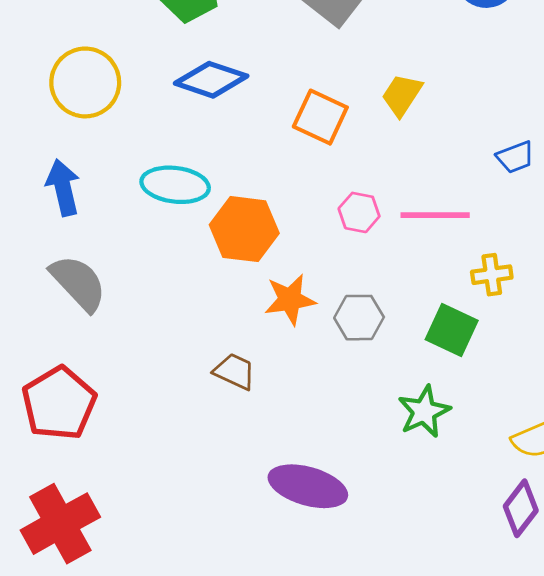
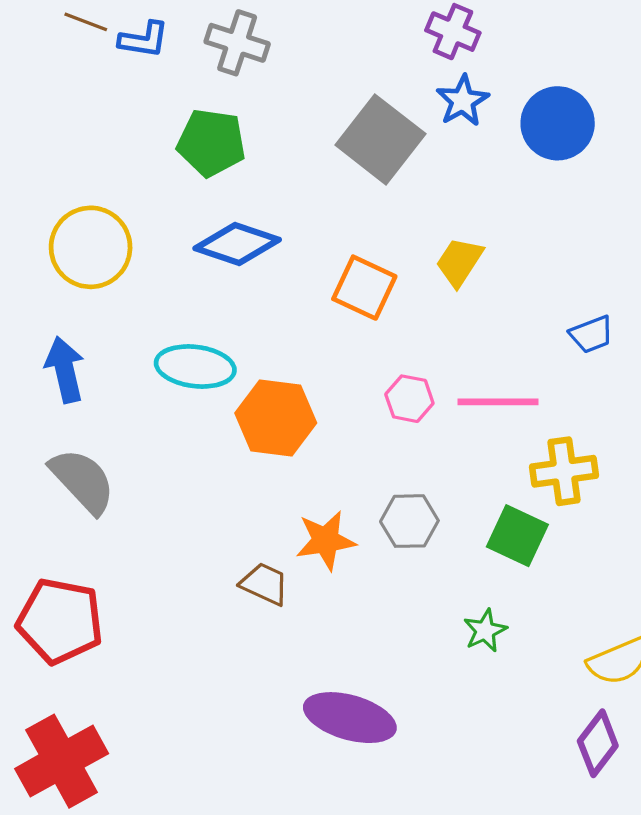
yellow cross: (492, 275) -> (564, 471), size x1.4
orange star: (290, 300) -> (326, 540), moved
red pentagon: (59, 403) -> (60, 621), turned -30
green star: (424, 412) -> (485, 631), size x0.7

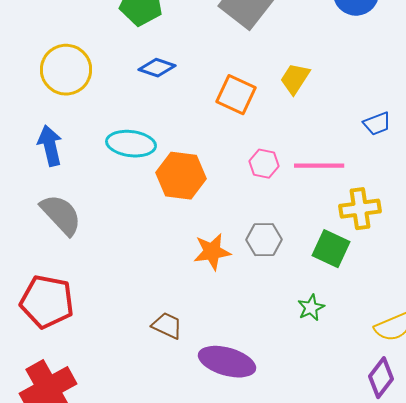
blue diamond: (237, 244) -> (157, 68), size x0.7
brown trapezoid: (264, 584) -> (167, 326), moved

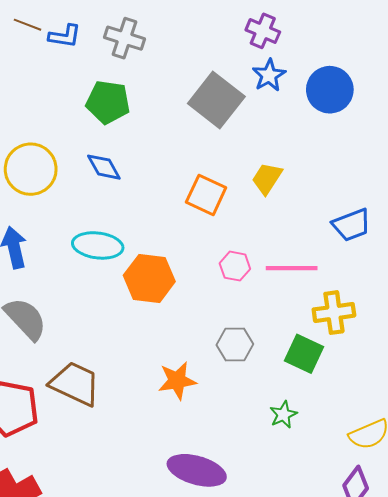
blue diamond: (157, 68) -> (104, 167), moved, turned 42
blue trapezoid: (377, 124) -> (351, 225), size x1.4
orange star: (212, 252) -> (177, 381), moved
brown trapezoid: (167, 326) -> (75, 384), moved, size x1.6

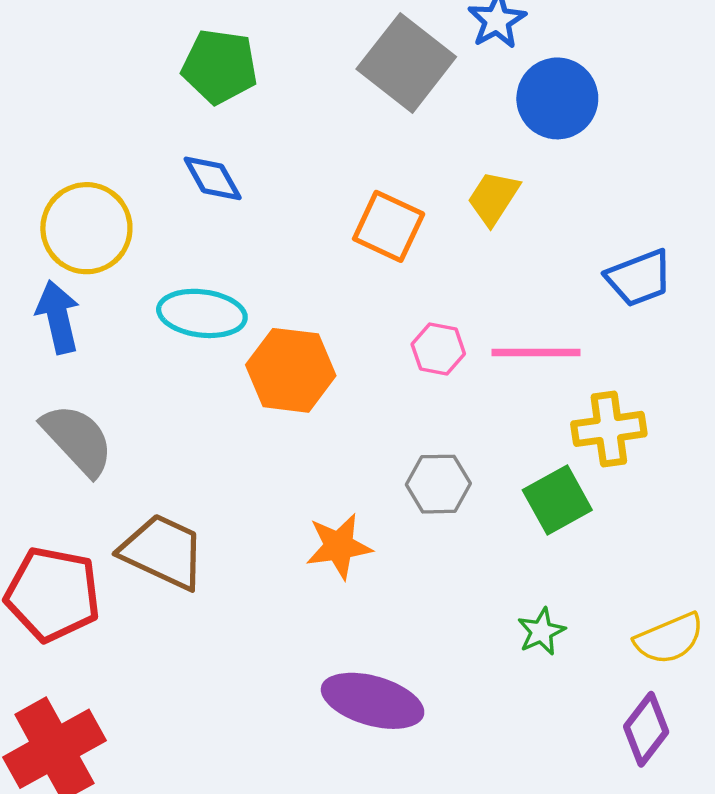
blue circle: (330, 90) -> (557, 98), moved
yellow circle: (31, 169) -> (86, 228), moved
green square: (304, 354) -> (557, 500), turned 36
green star: (283, 415) -> (541, 632), moved

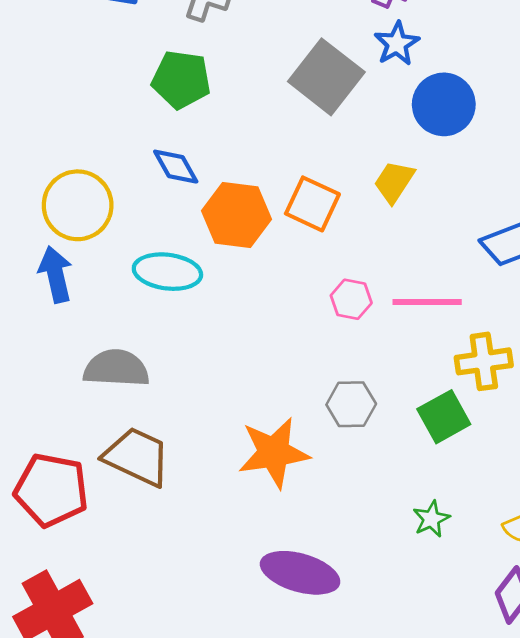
orange hexagon: (291, 370) -> (236, 215), moved
gray semicircle: (78, 440) -> (116, 368), moved, turned -44
orange star: (339, 546) -> (274, 453), size x1.4

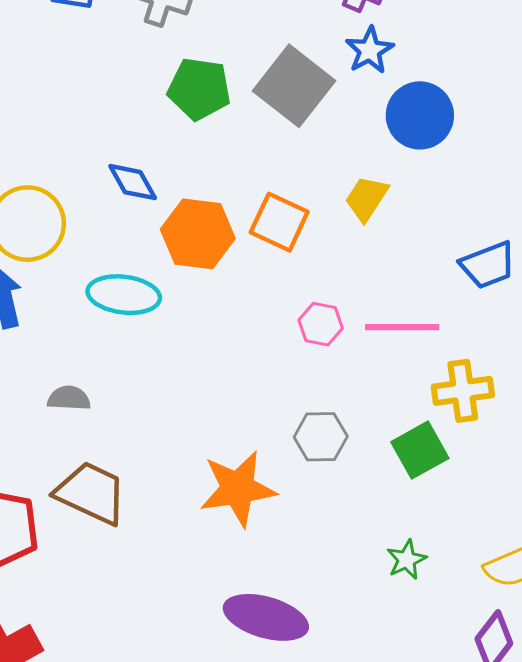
green pentagon: (181, 80) -> (199, 89), moved
gray semicircle: (116, 368) -> (69, 398), size x0.6

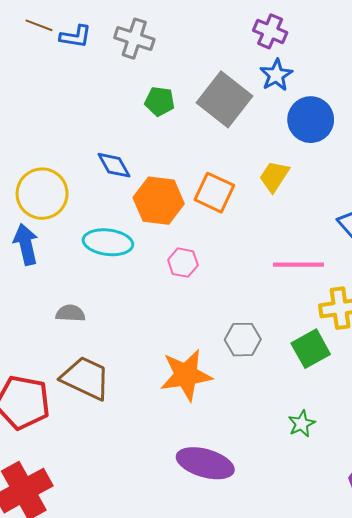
green pentagon: (199, 89) -> (160, 101), size x0.7
pink hexagon: (321, 324) -> (183, 263), moved

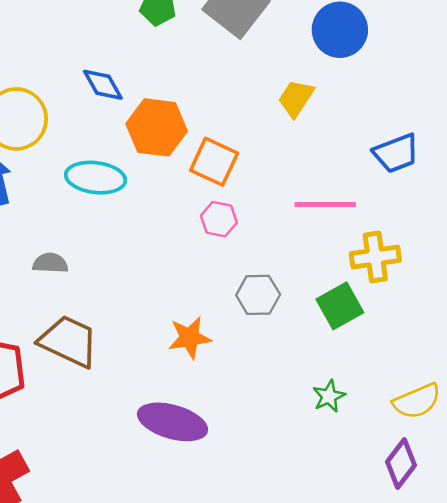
orange square: (214, 193) -> (214, 162), moved
pink hexagon: (183, 263) -> (219, 219), moved
orange star: (186, 375) -> (190, 338), size x0.7
purple ellipse: (205, 463) -> (173, 422), moved

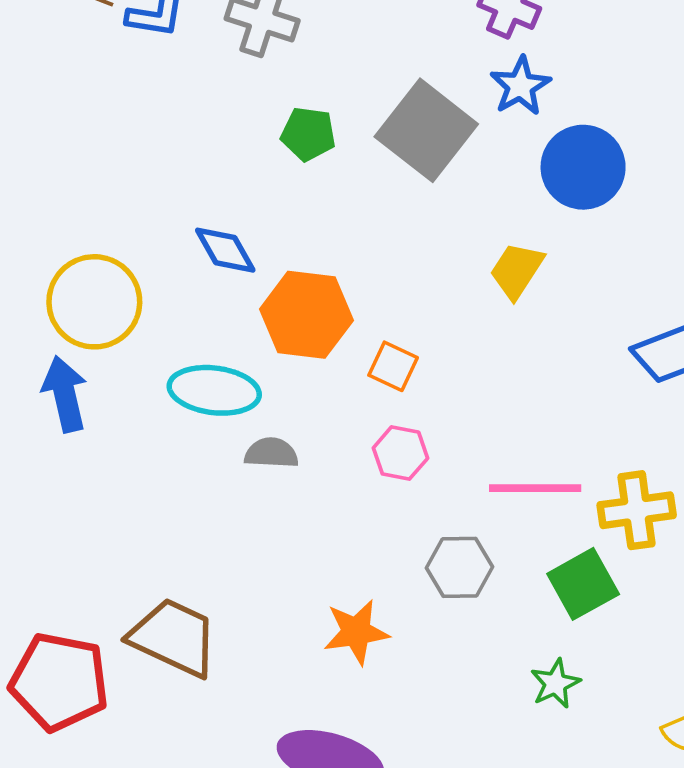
orange square: (214, 162) -> (393, 366), size x0.7
pink line: (325, 204) -> (535, 488), moved
gray semicircle: (50, 263) -> (271, 453), moved
green star: (329, 396) -> (555, 684), moved

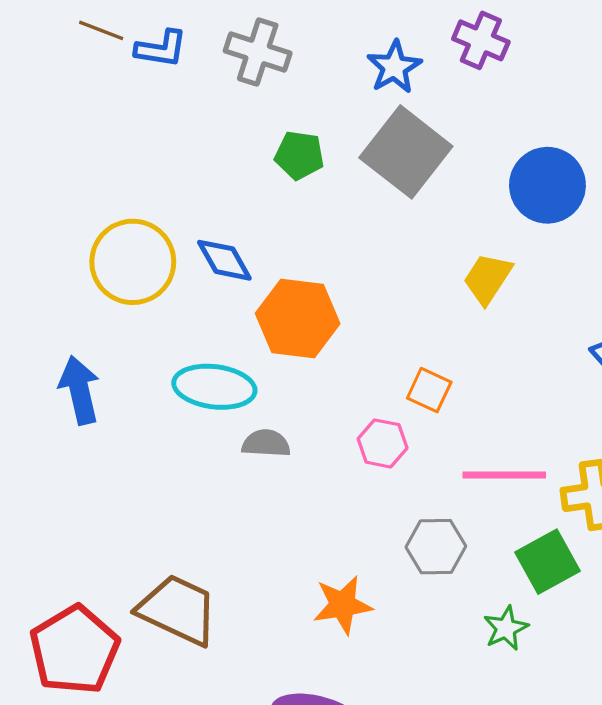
blue star: (520, 86) -> (394, 67), moved
yellow circle: (94, 302) -> (133, 262), moved
orange square: (393, 366) -> (429, 390), moved
red pentagon: (59, 682) -> (74, 650), turned 30
green star: (555, 684) -> (506, 628), moved

